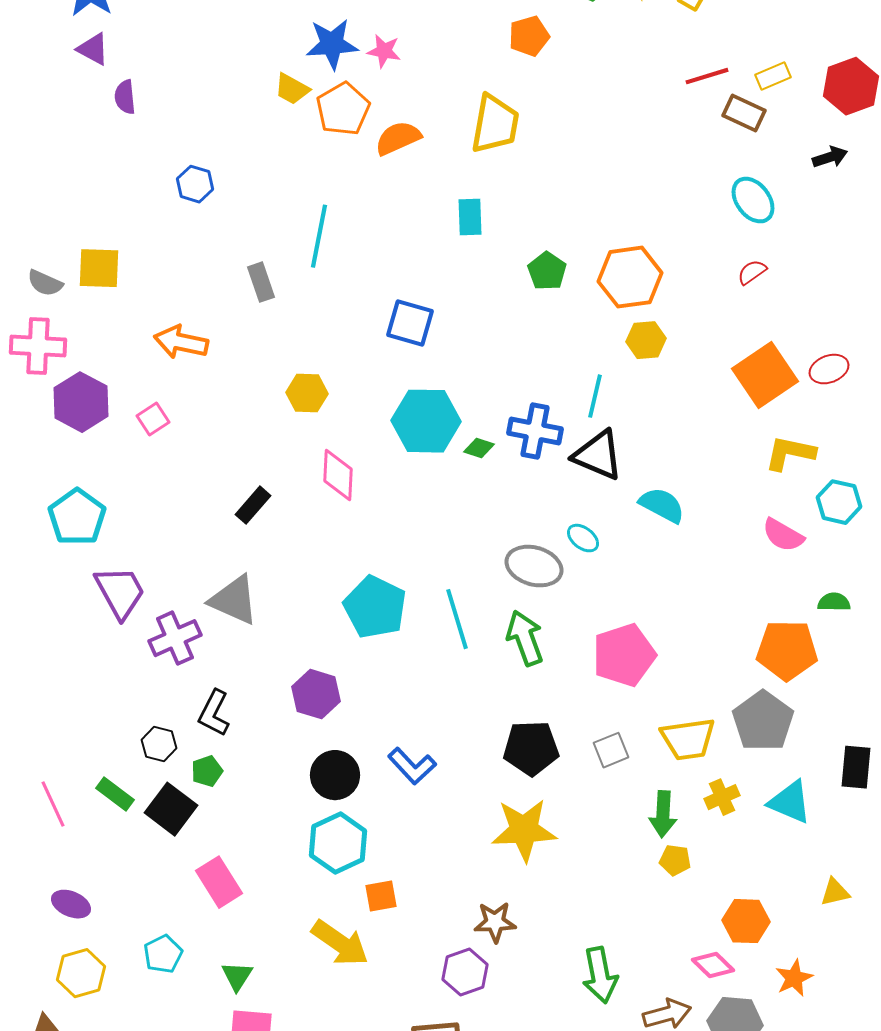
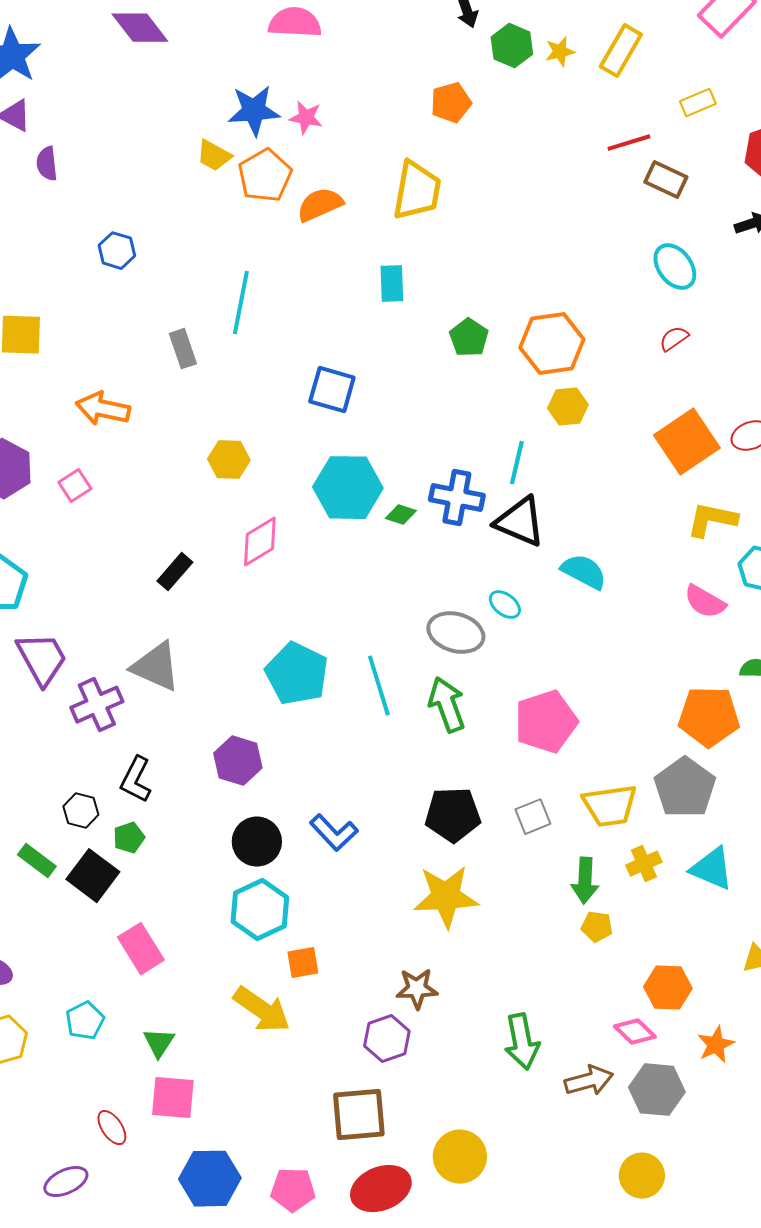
yellow rectangle: (773, 76) -> (698, 103), moved
pink diamond: (338, 475) -> (260, 542), turned 56

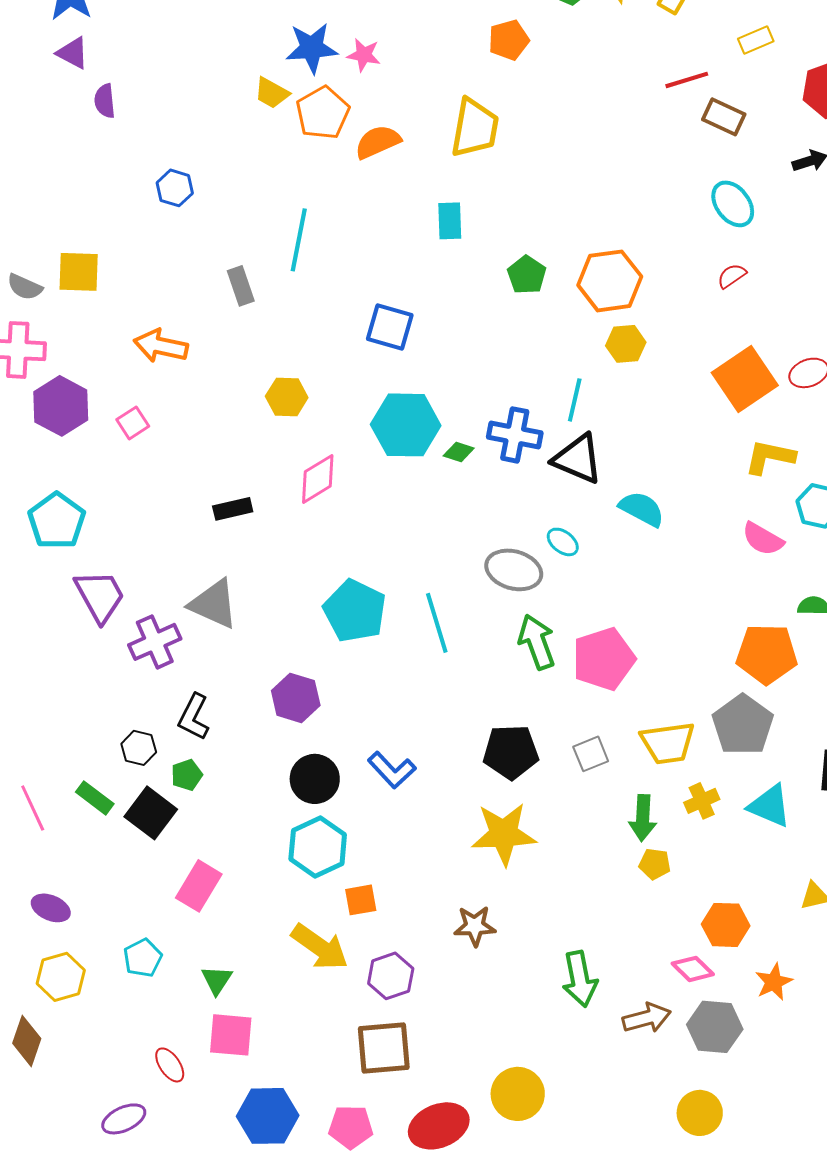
black rectangle: (175, 572) -> (233, 509), turned 36
green arrow: (447, 705) -> (537, 642), moved
pink rectangle: (141, 949) -> (199, 886), turned 63
purple hexagon: (387, 1039) -> (391, 976), moved
brown square: (359, 1115) -> (384, 1048), moved

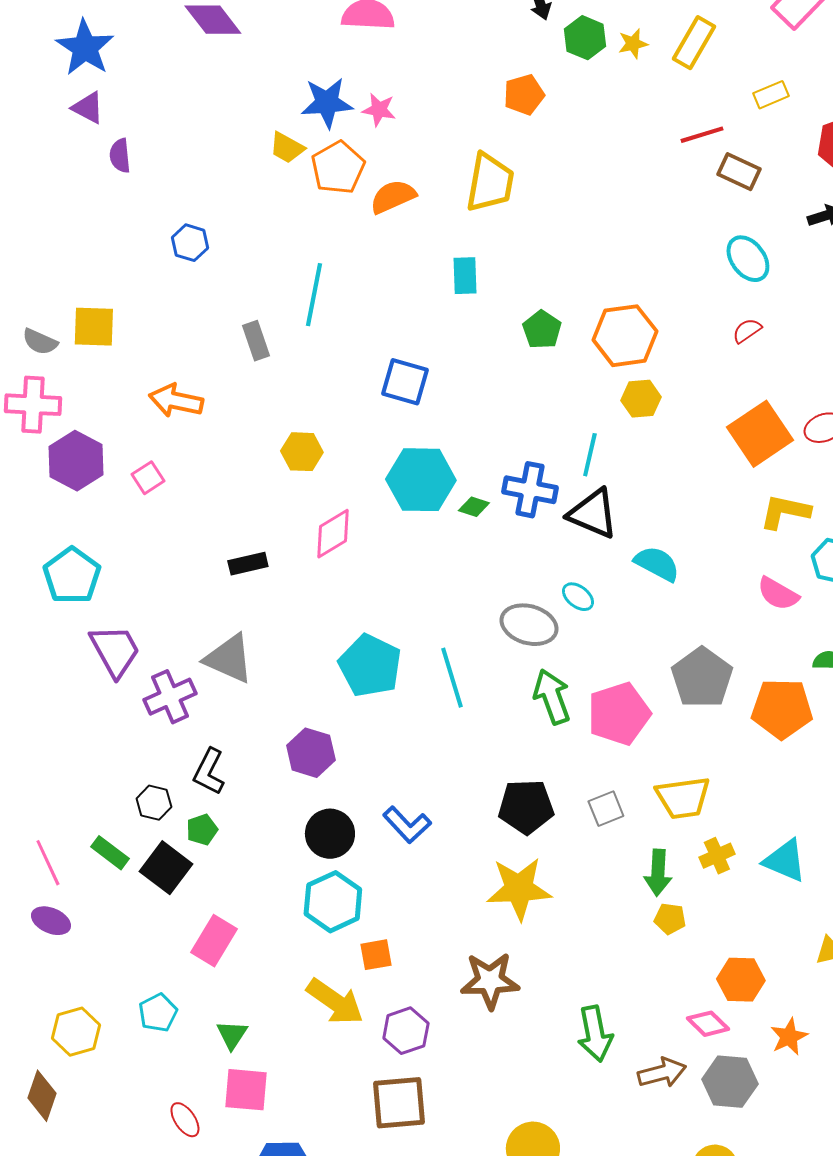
gray pentagon: (743, 725) -> (702, 678), moved
purple ellipse: (51, 908) -> (51, 921), moved
brown star: (475, 926) -> (490, 981), size x1.4

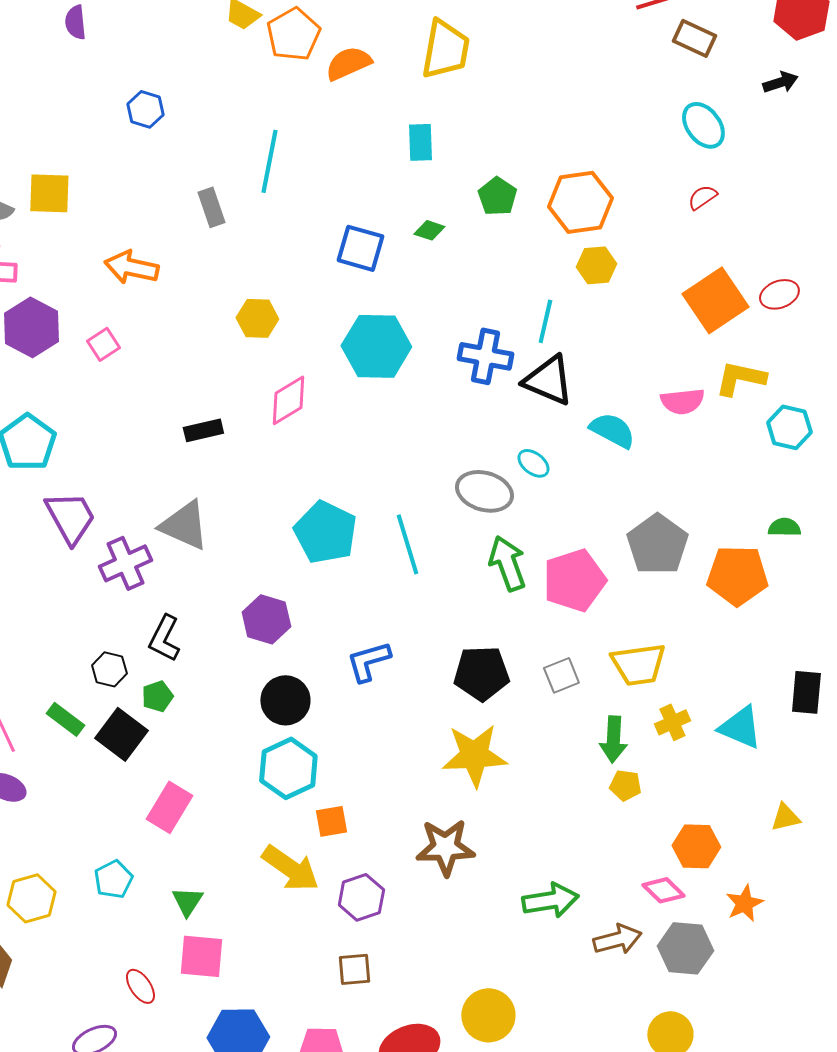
green diamond: (474, 507) -> (429, 230), moved
pink semicircle: (778, 594) -> (682, 401), moved, turned -36
blue L-shape: (407, 825) -> (368, 661), moved, turned 117
green arrow: (595, 1034) -> (550, 900), turned -88
brown square: (399, 1103) -> (354, 969), size x0.6

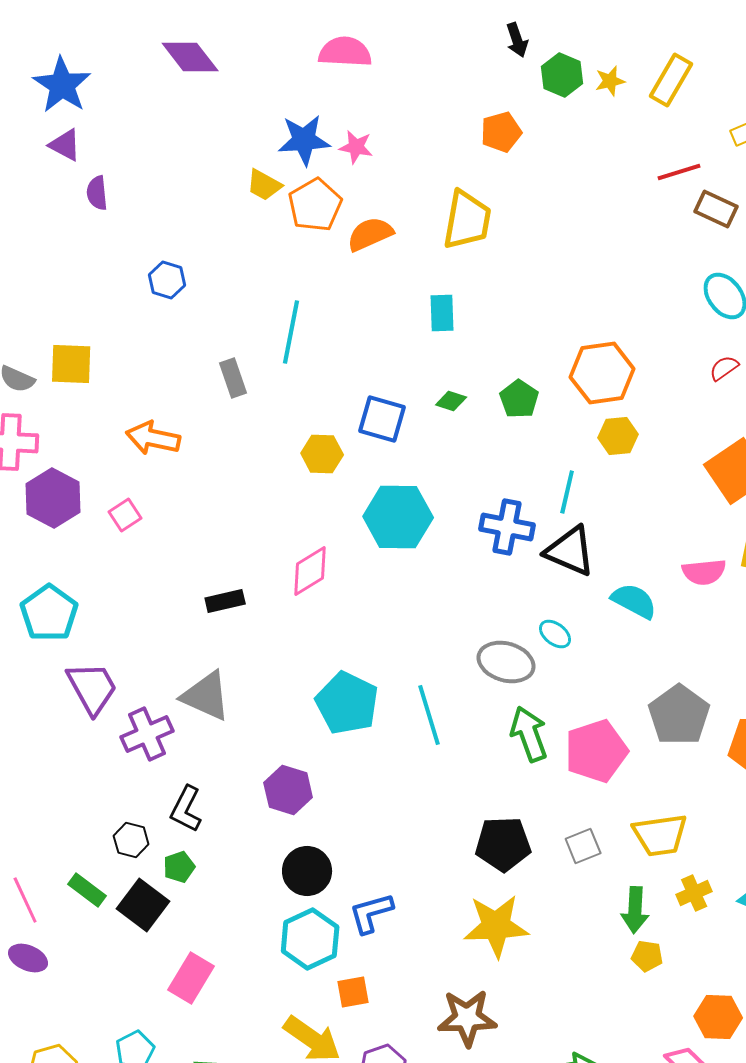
green pentagon: (497, 196) -> (519, 399), moved
yellow hexagon: (257, 318) -> (322, 454), moved
blue L-shape: (368, 661) -> (371, 913), moved

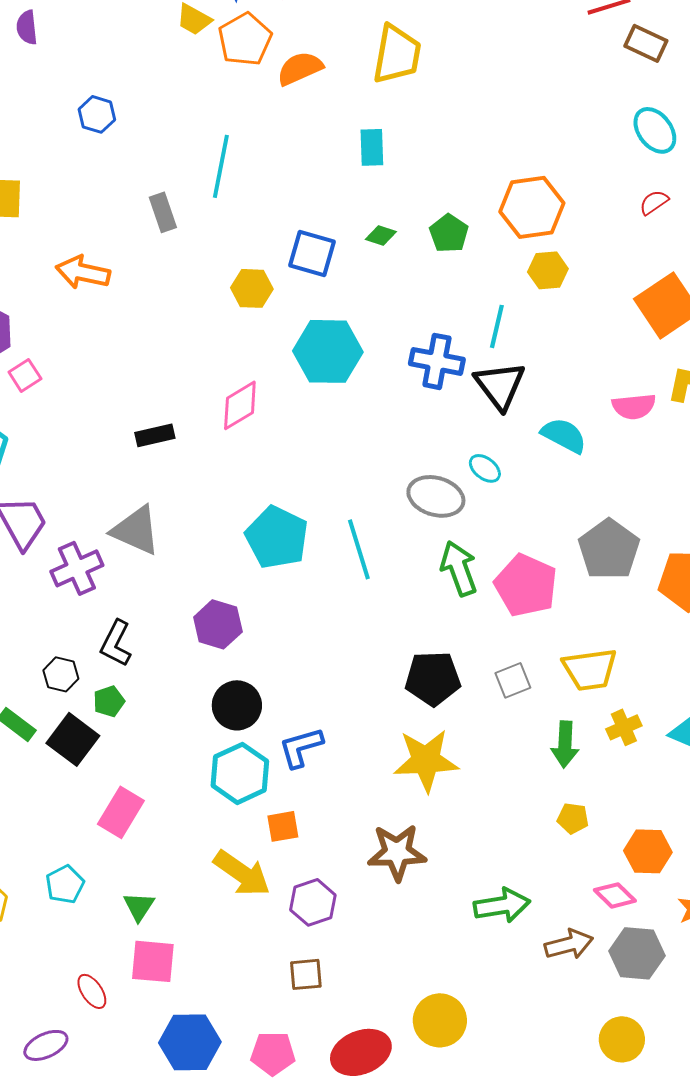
pink square: (125, 515) -> (25, 375), moved
black triangle: (570, 551) -> (500, 385), turned 30
pink pentagon: (596, 751) -> (526, 585), turned -30
yellow pentagon: (647, 956) -> (573, 818), moved

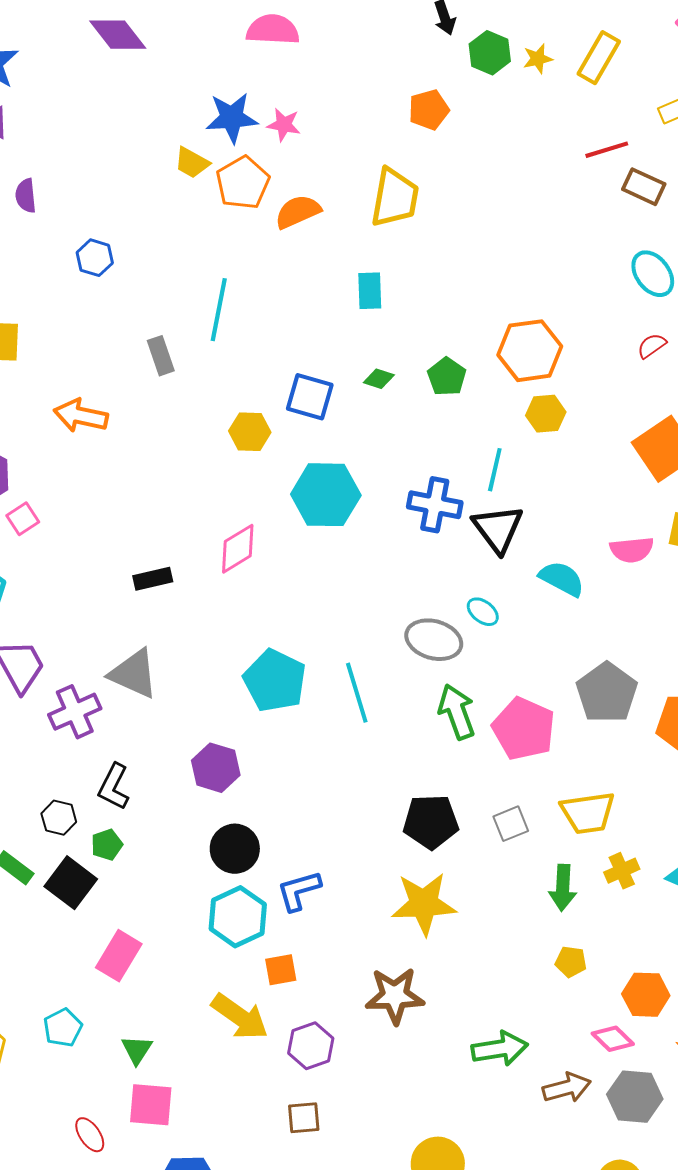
purple semicircle: (27, 27) -> (26, 196), moved

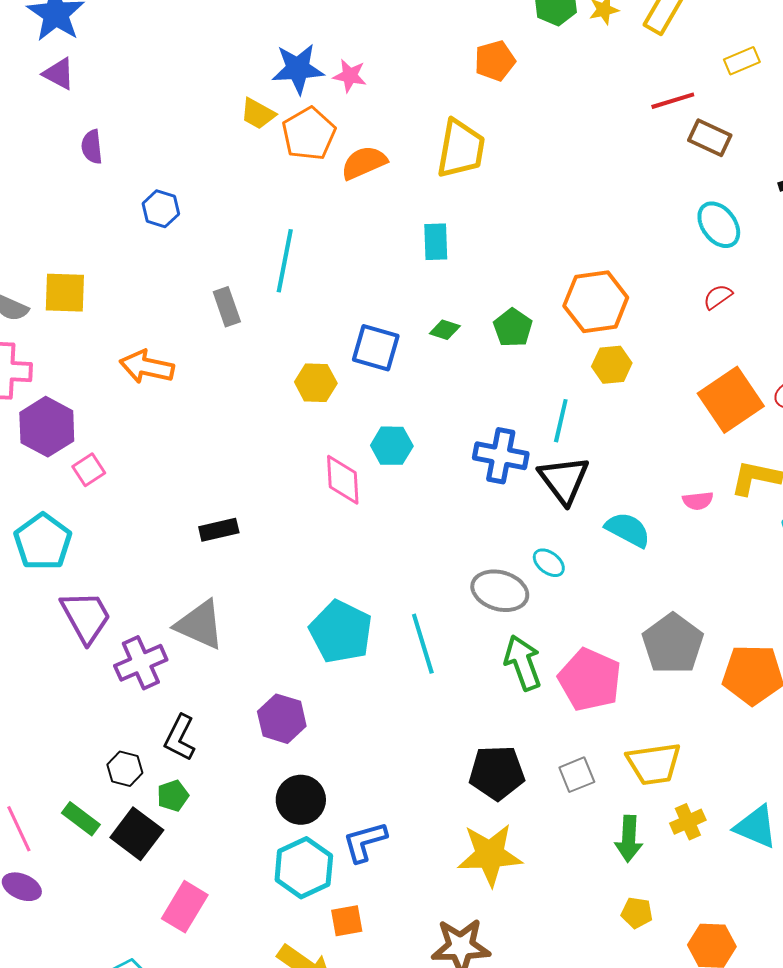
cyan hexagon: (326, 495) -> (392, 446), size x0.6
pink diamond: (238, 549) -> (343, 480), moved, turned -62
pink semicircle: (632, 550) -> (698, 501), size x0.7

